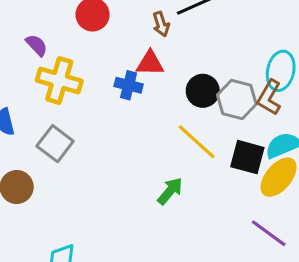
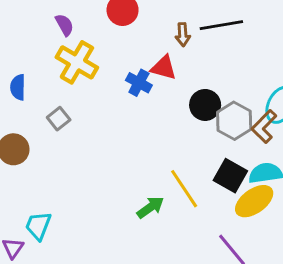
yellow line: (197, 142) -> (184, 189), moved
gray square: (55, 144) -> (59, 119), size x0.7
green arrow: (170, 191) -> (150, 207), moved

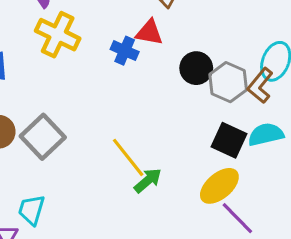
gray square: (59, 119) -> (43, 137), moved, size x1.8
yellow line: (184, 189) -> (128, 157), moved
yellow ellipse: (254, 201) -> (219, 186), moved

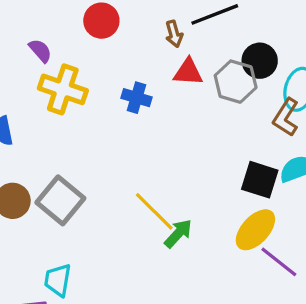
red triangle: (149, 32) -> (188, 72), moved
black circle: (196, 68) -> (260, 61), moved
gray hexagon: (228, 82) -> (236, 82), moved

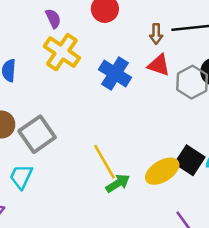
blue cross: (137, 98) -> (115, 74), size x1.4
yellow ellipse: (255, 230) -> (162, 171), moved
cyan trapezoid: (58, 280) -> (21, 177), moved

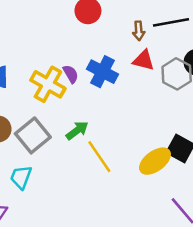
purple semicircle: (53, 18) -> (71, 74), moved
yellow cross: (62, 52) -> (48, 84), moved
green arrow: (118, 183) -> (77, 130), moved

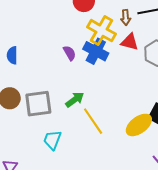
yellow cross: (48, 84) -> (101, 31), moved
gray square: (33, 135) -> (38, 104), turned 32
cyan trapezoid: (21, 177) -> (52, 140), moved

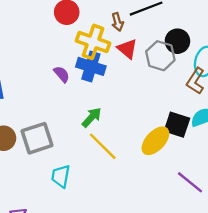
red triangle: (130, 42) -> (127, 49), turned 36
green arrow: (75, 100) -> (92, 117), moved

